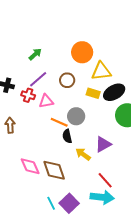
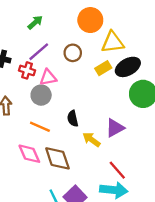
yellow rectangle: (93, 93) -> (103, 68), turned -48
gray circle: (76, 116) -> (41, 95), moved
orange line: (59, 122) -> (40, 127), moved

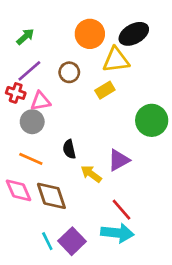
black ellipse: (128, 67) -> (134, 34), moved

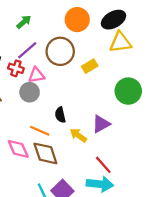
yellow triangle: (116, 60) -> (120, 42), moved
brown circle: (69, 72) -> (60, 51), size x1.6
orange line: (31, 159) -> (40, 131), moved

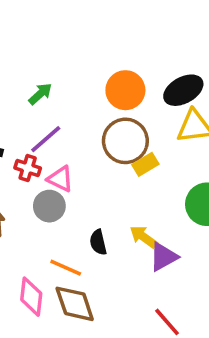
brown circle: (60, 51) -> (125, 141), moved
pink triangle: (36, 75) -> (60, 179), turned 36
yellow arrow: (78, 135) -> (143, 237), moved
pink diamond: (18, 149) -> (31, 297), turned 30

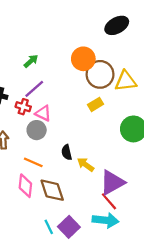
black ellipse: (183, 90) -> (117, 25), moved
brown circle: (125, 141) -> (100, 74), moved
yellow arrow: (143, 237) -> (86, 165), moved
purple triangle: (163, 257) -> (112, 182), moved, size x1.4
orange line: (66, 268) -> (33, 162), moved

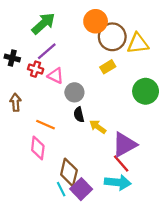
green arrow: (31, 61) -> (43, 23), size x1.6
gray circle: (37, 130) -> (74, 92), moved
brown diamond: (52, 190) -> (69, 172), moved, turned 32

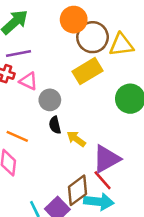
purple line: (47, 51) -> (18, 53), turned 30
yellow rectangle: (108, 67) -> (87, 71), size x1.6
brown diamond: (69, 172) -> (77, 190), moved, turned 40

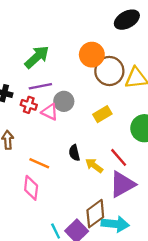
yellow rectangle: (87, 71) -> (102, 114), moved, size x0.7
gray circle: (50, 100) -> (64, 101), moved
red line: (103, 180) -> (119, 157), moved

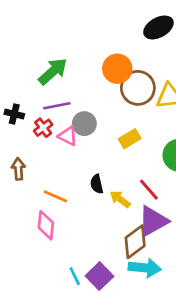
red cross: (29, 105) -> (43, 128), turned 35
brown diamond: (95, 214) -> (135, 242), moved

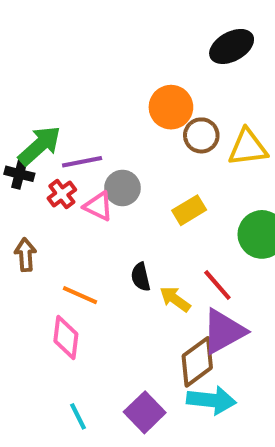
green arrow: (53, 71) -> (40, 146), moved
brown circle: (138, 88) -> (201, 135), size x0.7
cyan line: (75, 276) -> (78, 416), moved

